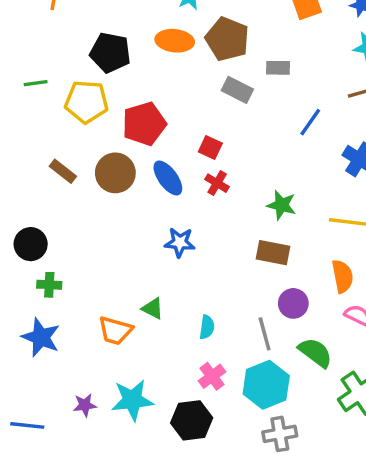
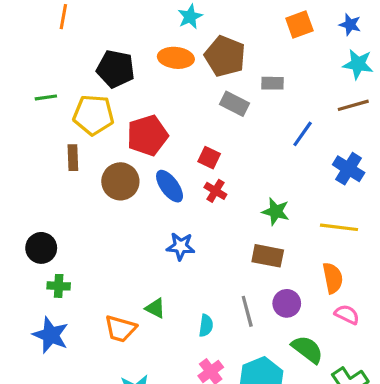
brown rectangle: (63, 171) -> (73, 158), moved, turned 50
gray line: (265, 334) -> (247, 311), moved

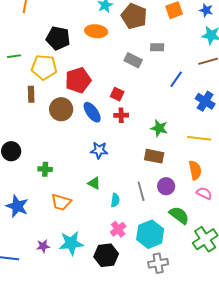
brown pentagon: (225, 56) -> (134, 16), moved
red cross: (215, 191) -> (121, 115), turned -32
green cross: (59, 286) -> (45, 169), moved
green triangle: (155, 308) -> (94, 183), moved

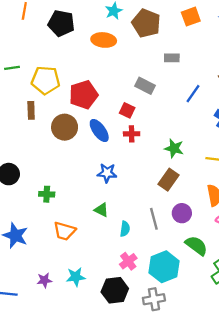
black pentagon: (58, 38) -> (61, 23), moved
gray rectangle: (133, 60) -> (145, 86), moved
brown rectangle: (154, 156) -> (168, 180), turned -66
cyan star: (71, 243) -> (76, 277), size x0.7
gray cross: (158, 263) -> (154, 299), moved

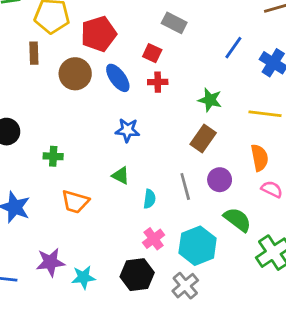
blue line: (193, 94) -> (233, 48), moved
cyan star: (76, 277) -> (83, 277), moved
purple star: (44, 280) -> (50, 262), size x1.5
gray cross: (154, 299) -> (185, 286), turned -30

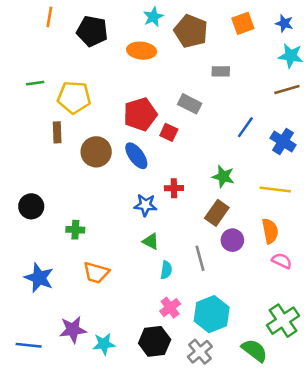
red pentagon: (99, 34) -> (140, 114), moved
red cross: (158, 82) -> (174, 188), moved
green triangle: (121, 176) -> (151, 241), moved
purple circle: (220, 180) -> (232, 240), moved
green semicircle: (237, 220) -> (254, 350), moved

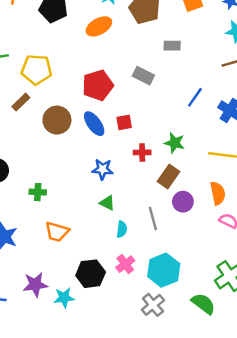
orange ellipse: (142, 51) -> (99, 26), turned -35
brown rectangle: (57, 132) -> (21, 102), turned 48
red square: (169, 132) -> (124, 122), moved, turned -35
red cross: (174, 188) -> (142, 152), moved
black hexagon: (155, 341) -> (91, 274), moved

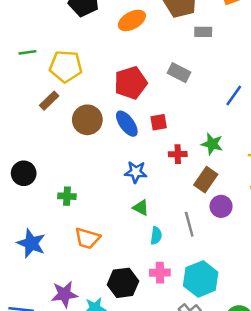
gray rectangle: (172, 46) -> (203, 32), moved
pink cross: (125, 264) -> (160, 273), turned 36

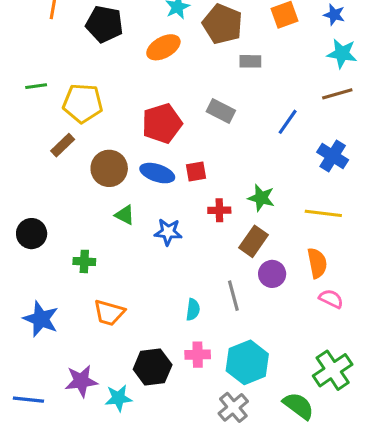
blue line: (234, 96) -> (288, 122), moved
blue ellipse: (127, 124) -> (157, 173), turned -36
green triangle: (141, 208) -> (125, 215), moved

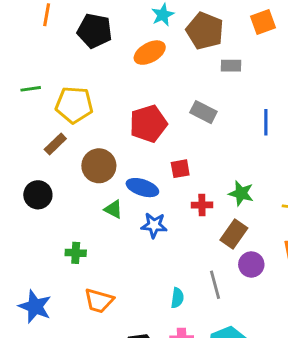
blue line: (288, 122) -> (266, 122), turned -35
blue ellipse: (157, 173) -> (142, 188), moved
black circle: (32, 234) -> (38, 195), moved

